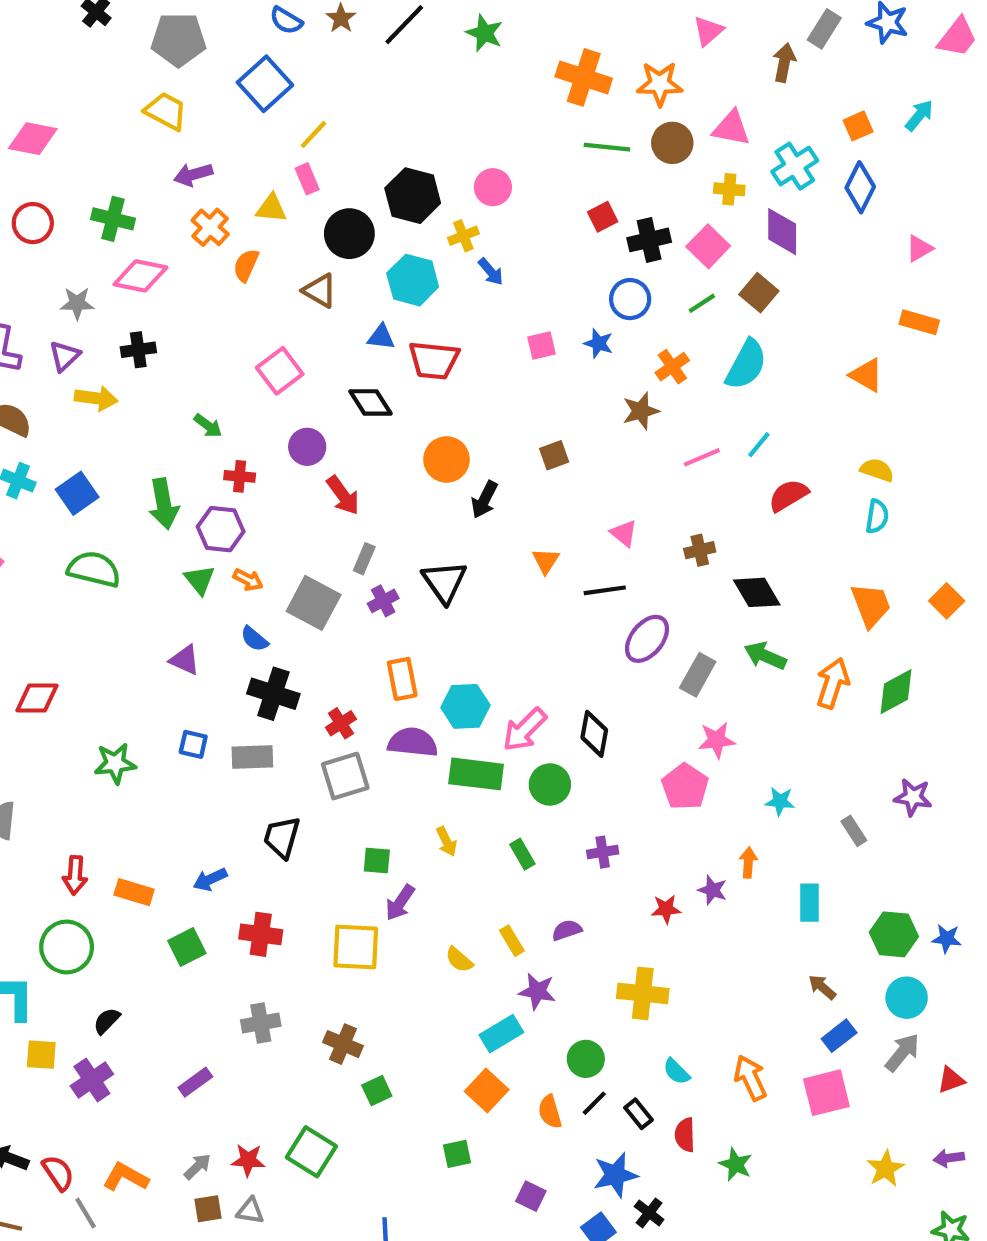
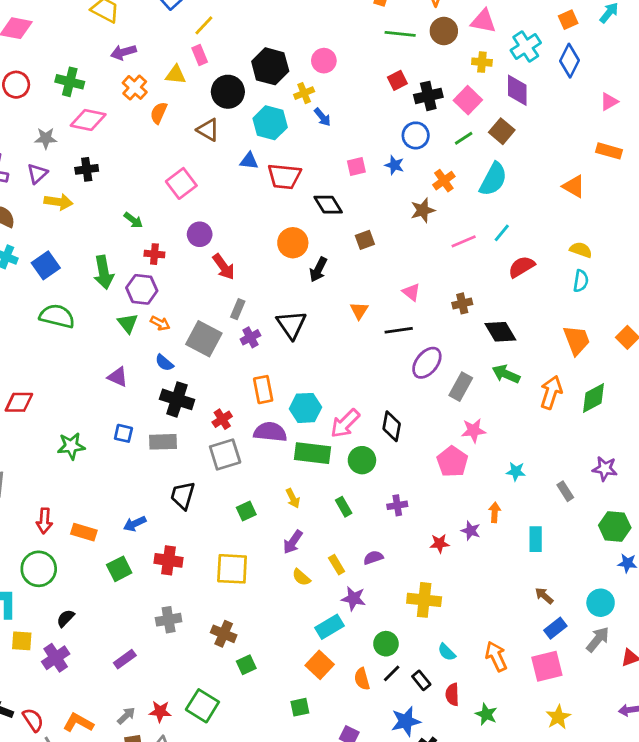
black diamond: (370, 402) -> (328, 205), moved
green square: (377, 860) -> (246, 511), turned -30
purple arrow: (400, 903) -> (293, 542), moved
green hexagon: (894, 934) -> (615, 526), moved
yellow star: (885, 1169) -> (558, 717), moved

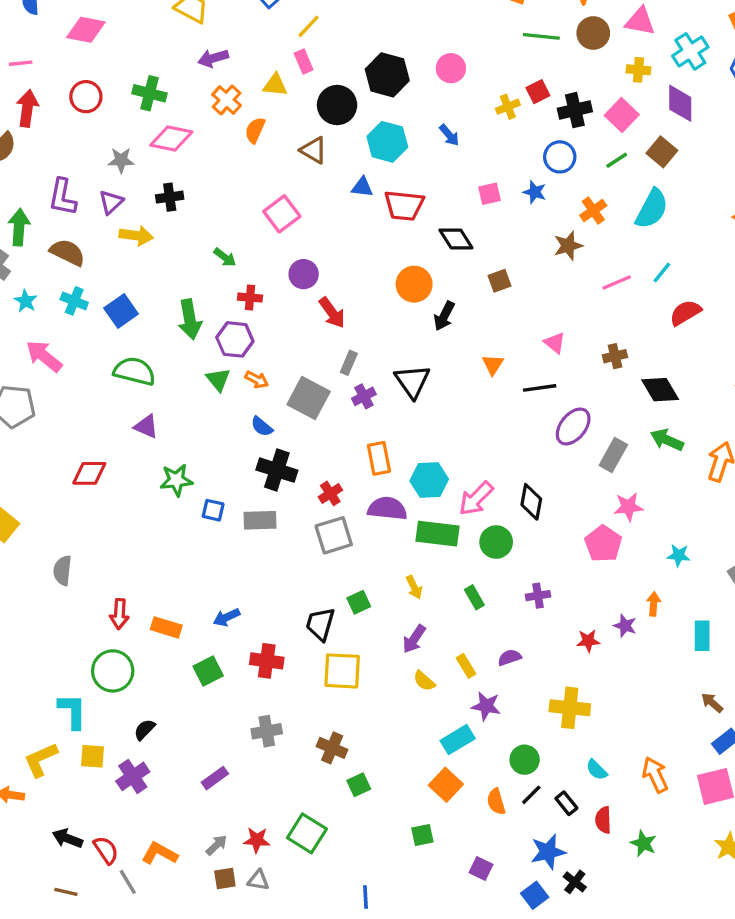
yellow cross: (304, 93) -> (508, 107), moved
purple triangle: (118, 377) -> (146, 426), moved
green star: (71, 446) -> (176, 480), moved
black trapezoid: (183, 495) -> (320, 624), moved

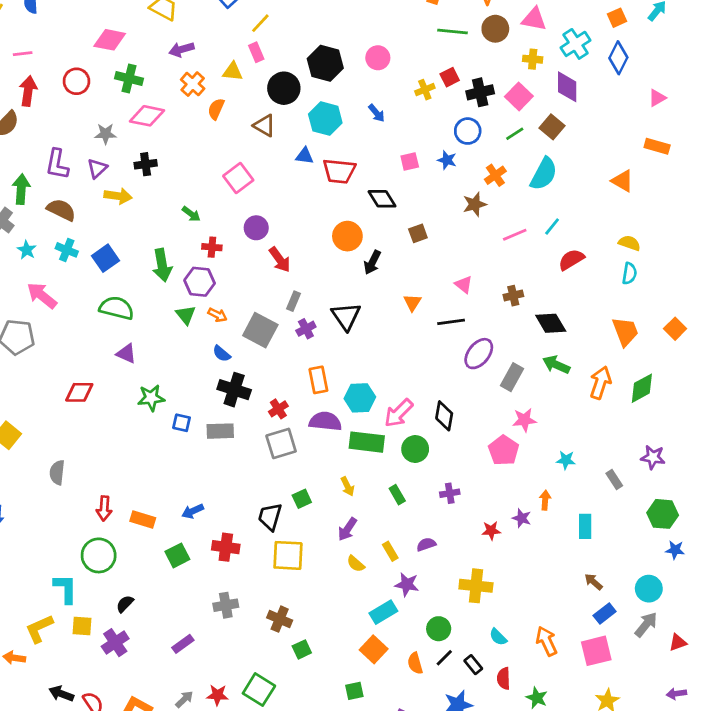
pink diamond: (86, 30) -> (110, 40), moved

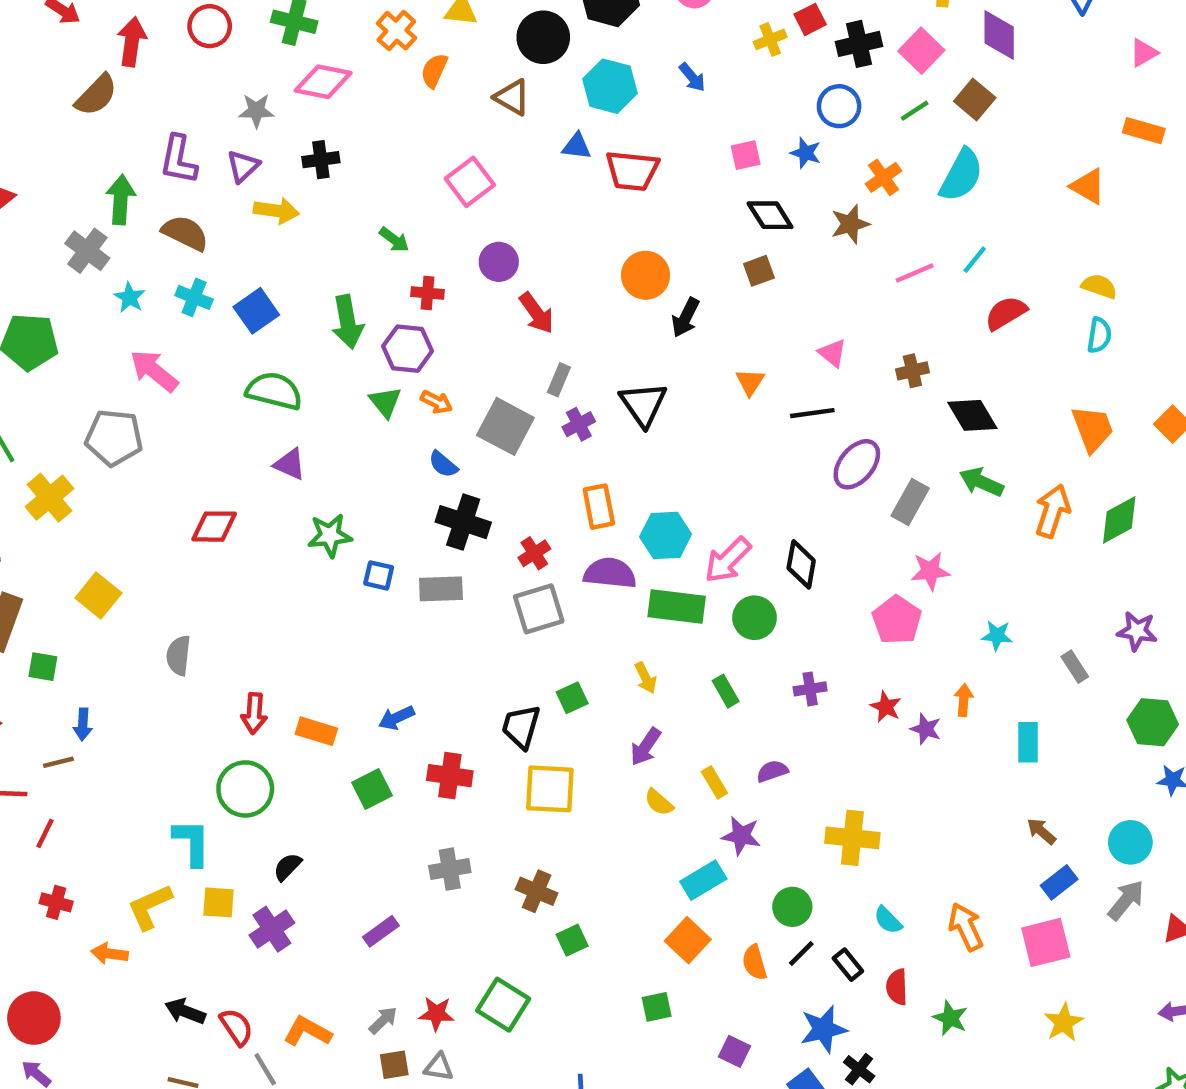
black diamond: (382, 199) -> (770, 215), moved
red star: (491, 531) -> (886, 707), moved, turned 30

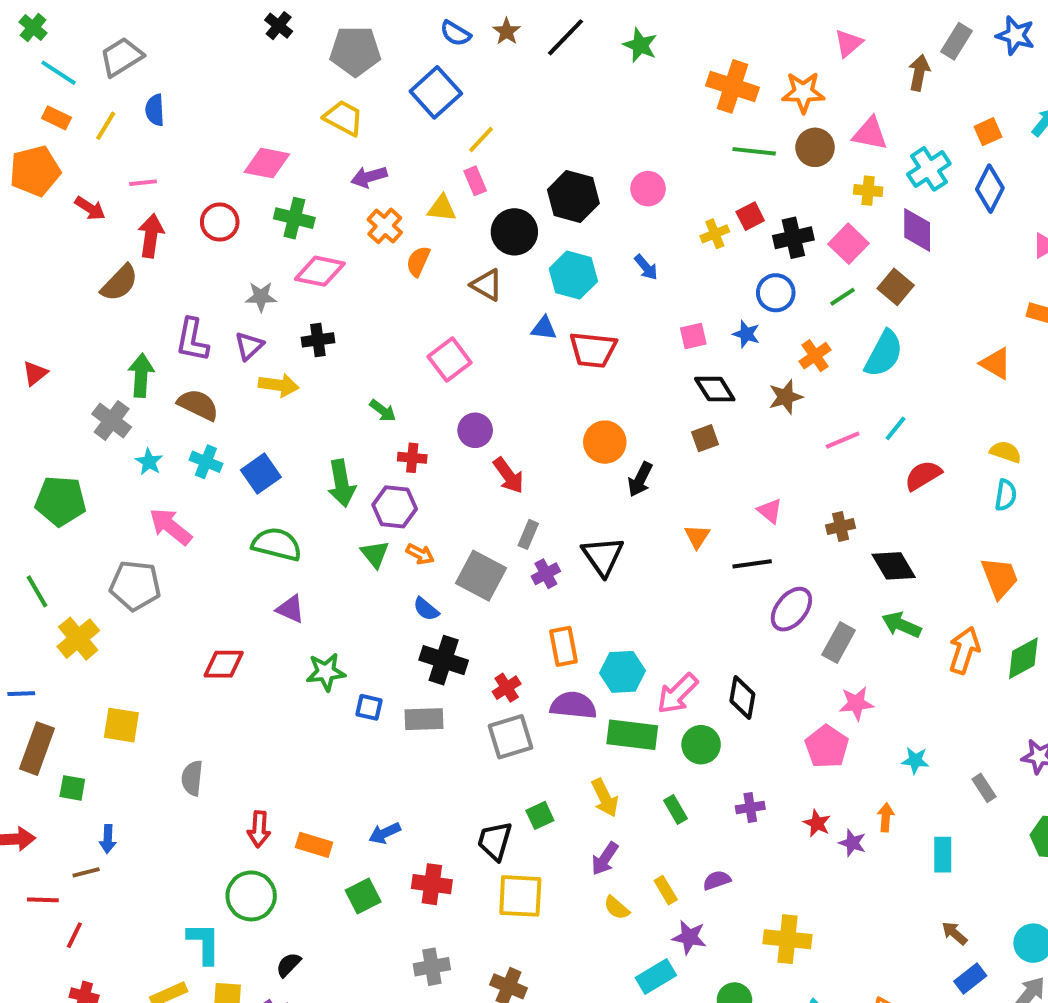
yellow square: (98, 595) -> (121, 725), turned -30
yellow arrow: (646, 678) -> (605, 798), size x1.4

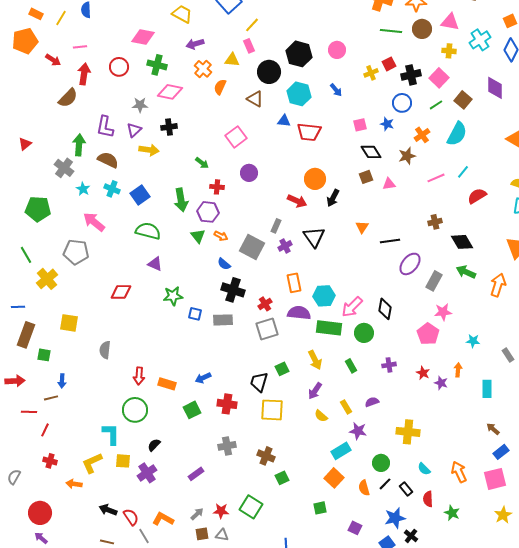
purple diamond: (917, 230) -> (495, 88), moved
red arrow: (509, 475) -> (297, 201), moved, turned -30
pink triangle: (770, 511) -> (389, 184), moved, turned -48

